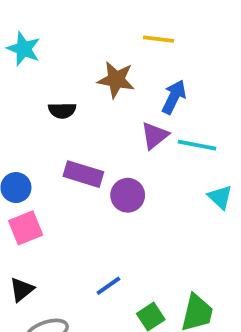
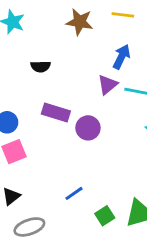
yellow line: (158, 39) -> (123, 15), moved
brown star: (116, 80) -> (80, 22), moved

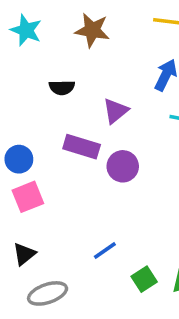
brown star: (80, 22) -> (92, 30), moved
purple triangle: (108, 85) -> (116, 111), moved

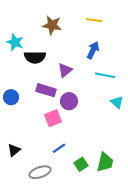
cyan star: (26, 30) -> (15, 42), moved
black semicircle: (62, 88) -> (35, 57), size x1.5
pink square: (28, 197) -> (53, 118), moved
gray ellipse: (48, 293) -> (40, 172), moved

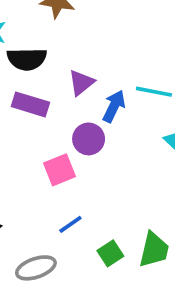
blue arrow: (93, 50) -> (114, 106), moved
purple rectangle: (46, 90) -> (30, 104), moved

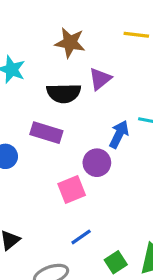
black semicircle: (27, 59) -> (64, 93), moved
purple triangle: (81, 83) -> (100, 79), moved

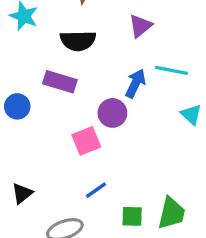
purple triangle: (100, 79) -> (140, 26), moved
green square: (116, 262) -> (132, 216), turned 35

